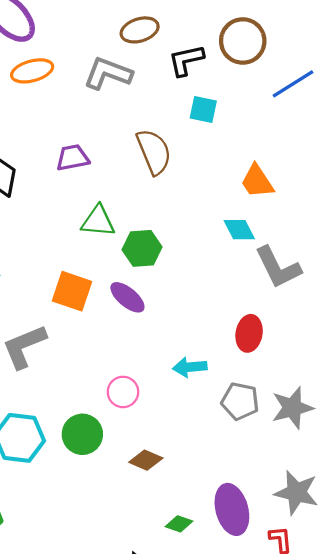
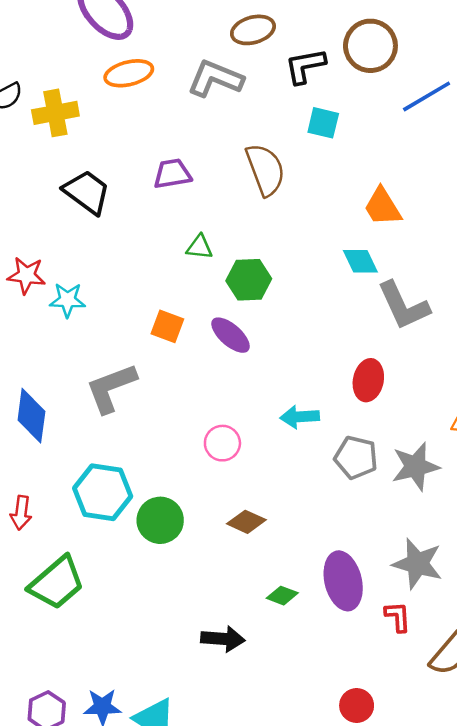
green triangle: (98, 221) -> (199, 247), size x0.7
orange square: (72, 291) -> (167, 326), size x0.7
green circle: (82, 434) -> (160, 520), moved

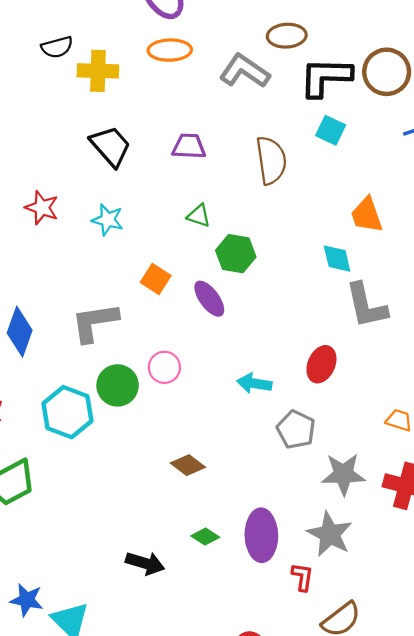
black L-shape: (305, 66) -> (326, 77), size x1.4
cyan star: (67, 300) -> (108, 220), moved
pink circle: (222, 443) -> (164, 367), moved
gray star: (415, 467) -> (343, 474), moved
green circle: (160, 520) -> (118, 385), moved

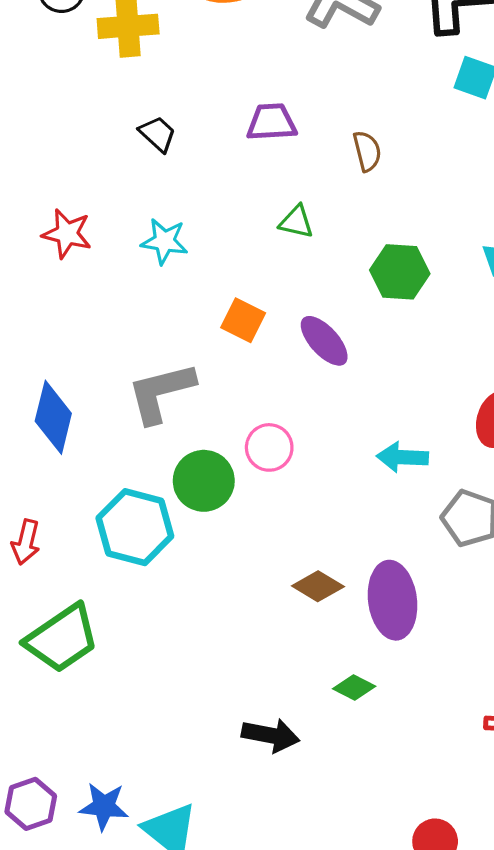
black trapezoid: (111, 146) -> (158, 134), size x0.6
brown semicircle: (271, 160) -> (367, 151), moved, size x0.6
green hexagon: (236, 254) -> (400, 272), moved
purple ellipse: (261, 535) -> (393, 600), moved

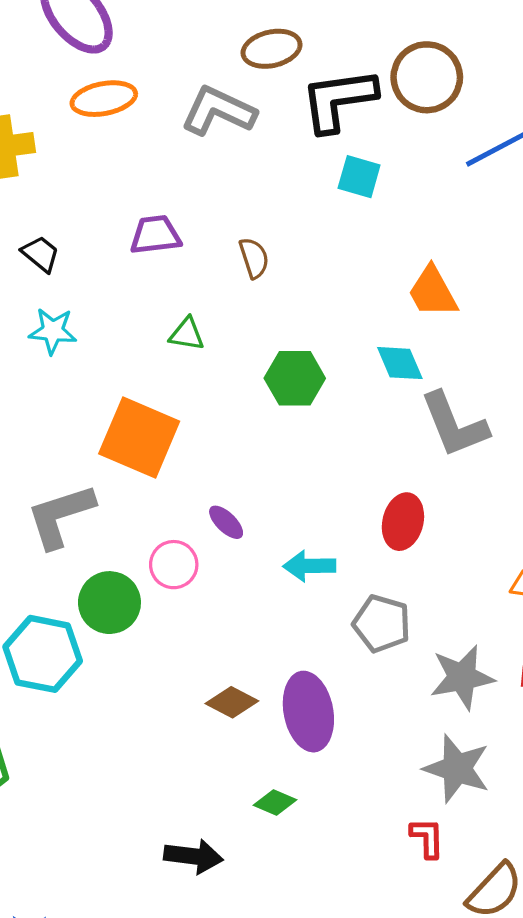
cyan star: (164, 241) -> (53, 331), moved
orange square: (243, 320) -> (139, 437), size x1.8
purple ellipse: (324, 341) -> (226, 522), moved, size x0.7

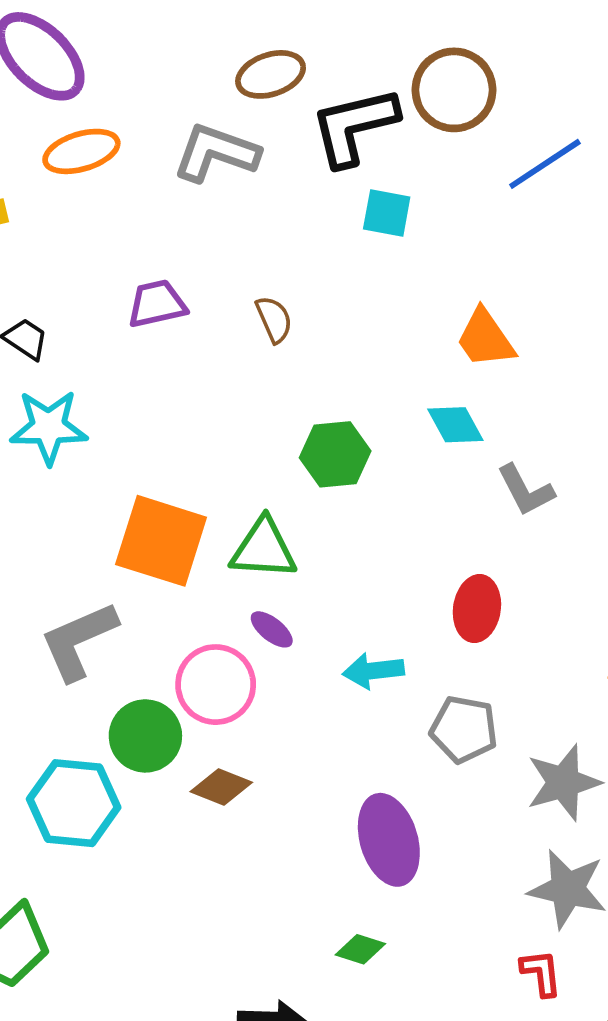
cyan star: (53, 331) -> (49, 427), size x1.4
green triangle: (187, 334) -> (264, 549), moved, size x1.6
gray L-shape: (454, 425) -> (526, 490), size x0.7
pink circle: (174, 565) -> (216, 685), size x1.4
brown diamond: (232, 702) -> (221, 787), moved

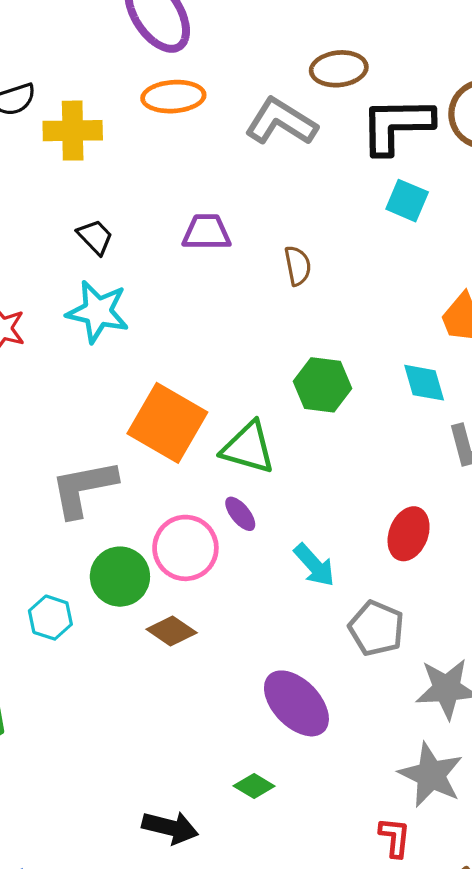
cyan arrow: (373, 671) -> (314, 565), turned -138
cyan hexagon: (74, 803) -> (50, 618), size x0.6
purple ellipse: (389, 840) -> (296, 703), turned -40

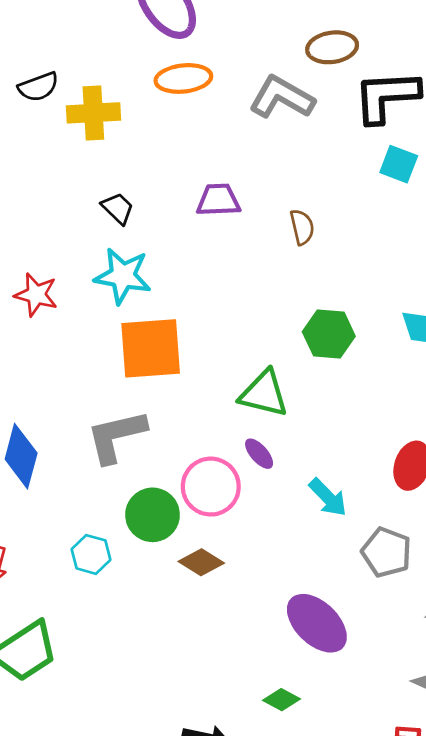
orange square: (167, 423) -> (151, 348), moved, turned -32

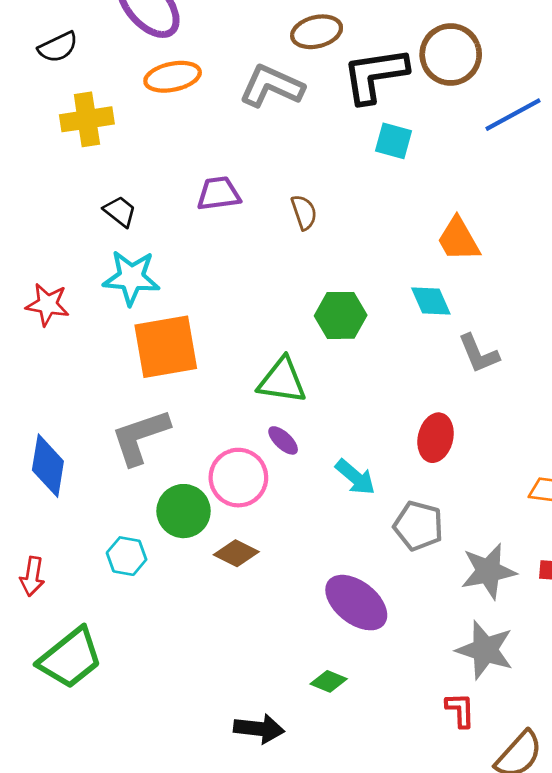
black semicircle: (38, 87) -> (58, 47), moved

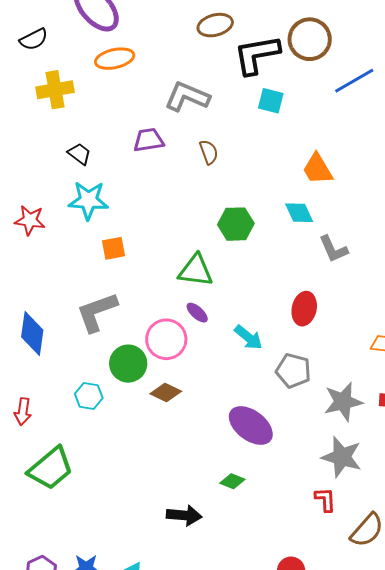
gray L-shape: (272, 86) -> (187, 97), moved
orange square: (166, 347) -> (113, 248), size x0.5

